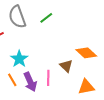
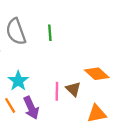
green line: (46, 18) -> (50, 33), turned -56
pink line: (48, 78) -> (57, 91), moved

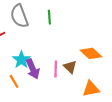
purple arrow: (31, 108) -> (33, 69), moved

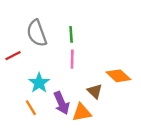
purple arrow: (33, 69) -> (62, 103), moved
pink line: (56, 69) -> (72, 59), moved
orange triangle: (91, 89) -> (82, 112), moved

